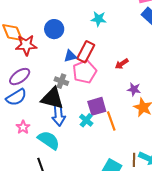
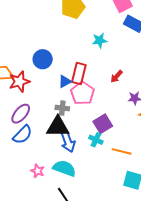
cyan star: (99, 19) -> (100, 40), moved
orange line: (111, 121) -> (122, 151), moved, turned -42
pink star: (23, 127) -> (38, 171), moved

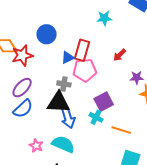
pink pentagon: (82, 93) -> (85, 70), turned 30

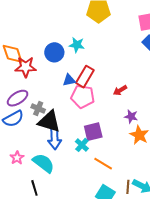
cyan star: (104, 18) -> (77, 45), moved
gray cross: (64, 84) -> (38, 109), moved

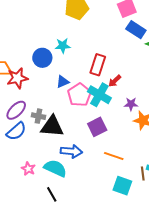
red rectangle: (85, 77) -> (98, 65), moved
pink pentagon: (83, 96) -> (79, 95), turned -30
blue arrow: (55, 139) -> (71, 151), moved, turned -70
cyan cross: (82, 145) -> (99, 95), moved, size x1.6

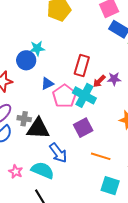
cyan star: (63, 46) -> (37, 48), moved
purple star: (131, 104) -> (114, 79), moved
blue arrow: (71, 151) -> (58, 153), turned 50

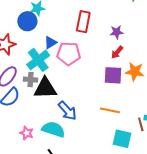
red arrow: (99, 81) -> (117, 52), moved
cyan cross: (84, 95) -> (38, 60), moved, turned 30
pink pentagon: (64, 96) -> (69, 54), turned -30
purple square: (83, 128) -> (113, 75), moved, turned 36

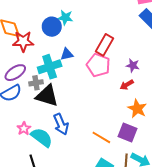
pink pentagon: (69, 54) -> (98, 65), moved
purple square: (113, 75) -> (127, 132), moved
gray cross: (31, 80) -> (36, 83), turned -32
pink star: (27, 133) -> (24, 129), moved

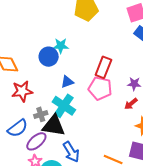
red star: (23, 41) -> (22, 91), moved
cyan cross: (50, 67) -> (64, 106), moved, turned -30
purple ellipse: (15, 73) -> (36, 141), moved

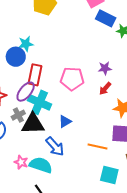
red rectangle: (103, 67) -> (35, 75), moved
blue triangle: (67, 82) -> (65, 122), moved
purple ellipse: (36, 141) -> (26, 92), moved

